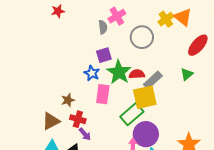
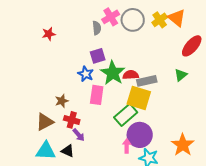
red star: (58, 11) -> (49, 34), moved
gray circle: (142, 37) -> (133, 20), moved
gray rectangle: (153, 80) -> (147, 81), turned 30
yellow square: (145, 97) -> (139, 98), turned 30

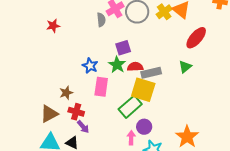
purple square: (98, 56) -> (123, 48), moved
green star: (113, 73) -> (117, 65), size x0.7
purple circle: (140, 135) -> (144, 127), size x0.6

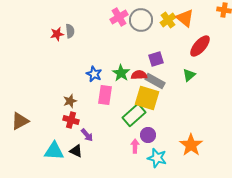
gray semicircle: (101, 20) -> (70, 31), moved
purple square: (123, 48) -> (156, 59), moved
gray rectangle: (151, 73) -> (155, 81), turned 42
red cross: (76, 112) -> (71, 120), moved
brown triangle: (49, 114) -> (20, 121), moved

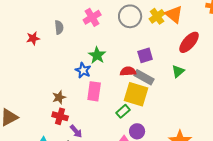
pink cross: (119, 17) -> (92, 17), moved
red star: (57, 34) -> (33, 38), moved
green star: (121, 73) -> (97, 55), moved
green rectangle: (134, 115) -> (123, 111), size x0.6

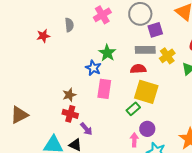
yellow cross: (157, 16) -> (167, 56), moved
purple square: (145, 55) -> (155, 30), moved
gray rectangle: (144, 77) -> (145, 50), moved, turned -30

